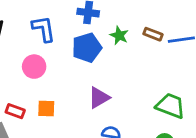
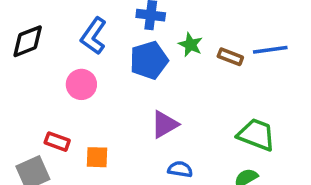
blue L-shape: (44, 29) -> (94, 36), turned -136
brown rectangle: (153, 34) -> (230, 57), moved
orange square: (46, 108) -> (97, 157), moved

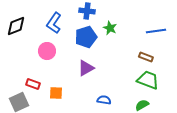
brown rectangle: (230, 57) -> (146, 57), moved
purple triangle: (165, 124) -> (86, 68), moved

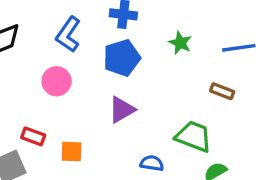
green star: (110, 28) -> (180, 43), moved
green trapezoid: (148, 80) -> (194, 136), moved

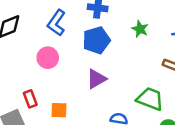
red rectangle: (33, 136) -> (30, 99), turned 49

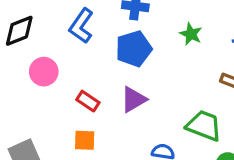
pink circle: (48, 58) -> (44, 72), moved
red rectangle: (30, 99) -> (88, 101), moved, turned -35

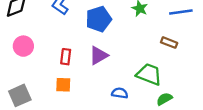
pink circle: (44, 72) -> (23, 46), moved
red rectangle: (88, 101) -> (66, 57), turned 63

